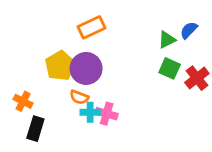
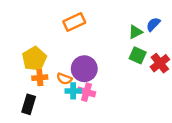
yellow pentagon: (60, 66) -> (34, 59), moved
purple circle: (86, 68) -> (84, 69), moved
orange cross: (23, 101) -> (40, 78), moved, turned -32

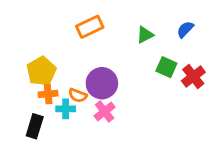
green triangle: (135, 32) -> (145, 35), moved
cyan cross: (73, 91) -> (66, 109), moved
pink cross: (86, 92) -> (105, 111), turned 36

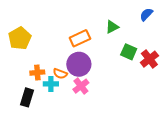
orange rectangle: (90, 27) -> (80, 38), moved
blue semicircle: (185, 29) -> (146, 14), moved
yellow pentagon: (41, 71) -> (20, 38), moved

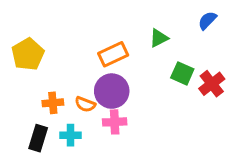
cyan cross: (51, 84) -> (70, 135), moved
pink cross: (81, 86) -> (115, 122), turned 35

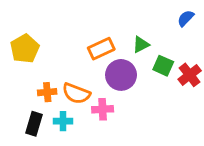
green triangle: (159, 38) -> (141, 45), moved
purple circle: (112, 91) -> (121, 75), moved
orange semicircle: (85, 104) -> (76, 93), size x1.5

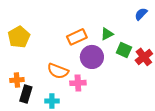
orange cross: (47, 92) -> (17, 80), moved
cyan cross: (63, 121) -> (52, 101), moved

